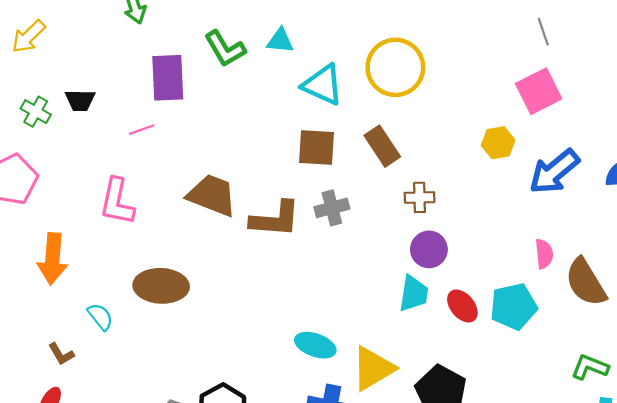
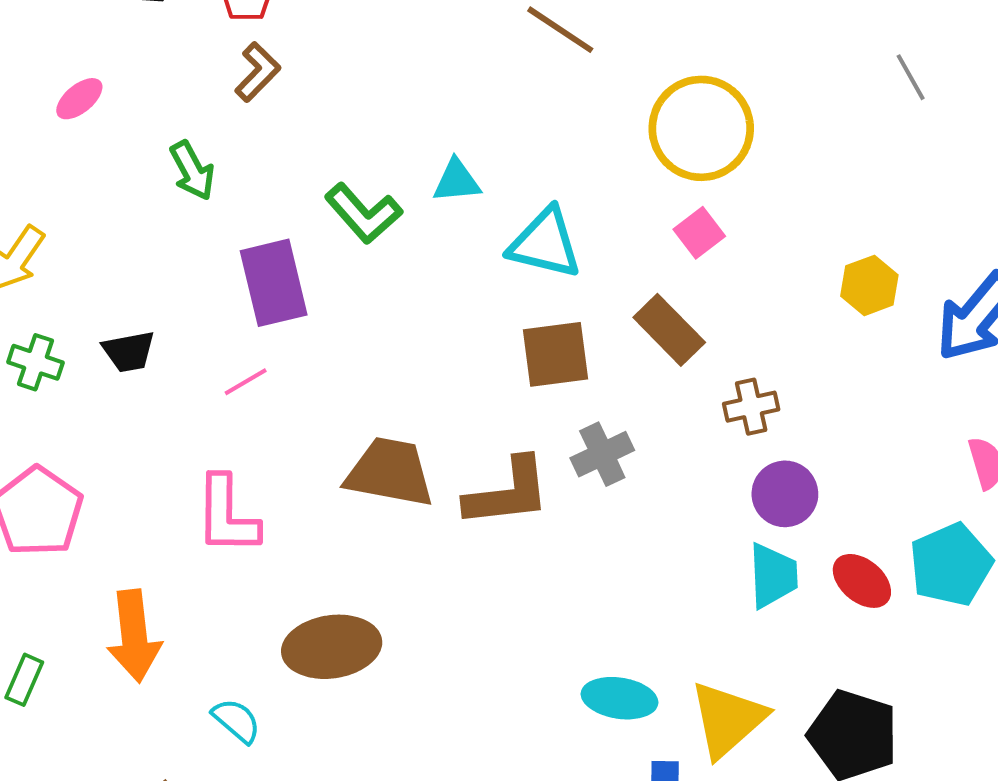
yellow circle: (395, 67) -> (701, 128), moved
pink square: (539, 91) -> (699, 233), moved, size x0.6
green cross: (36, 112) -> (35, 362), moved

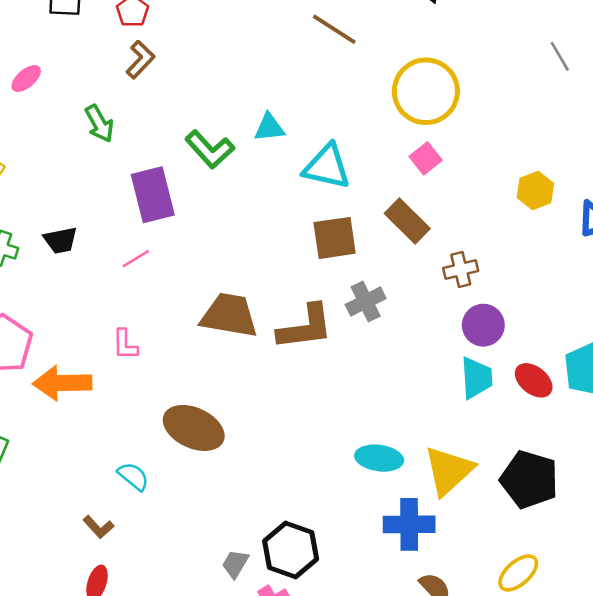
pink L-shape: (227, 515) -> (125, 345), size x0.6
orange arrow: (134, 636) -> (62, 383), moved, turned 96
brown ellipse: (332, 647) -> (194, 428), turned 34

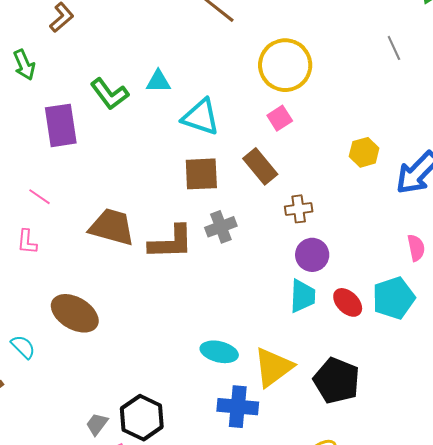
pink line: (136, 259) -> (40, 197), moved, turned 60

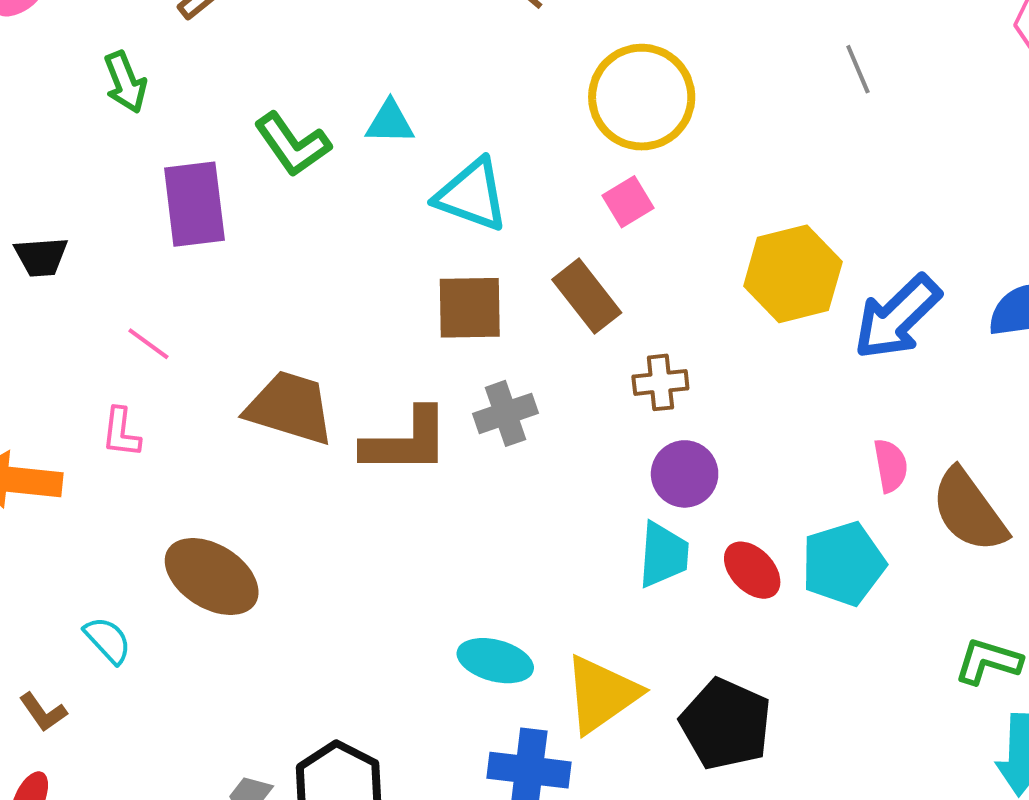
yellow hexagon: (364, 152) -> (793, 274), size x1.6

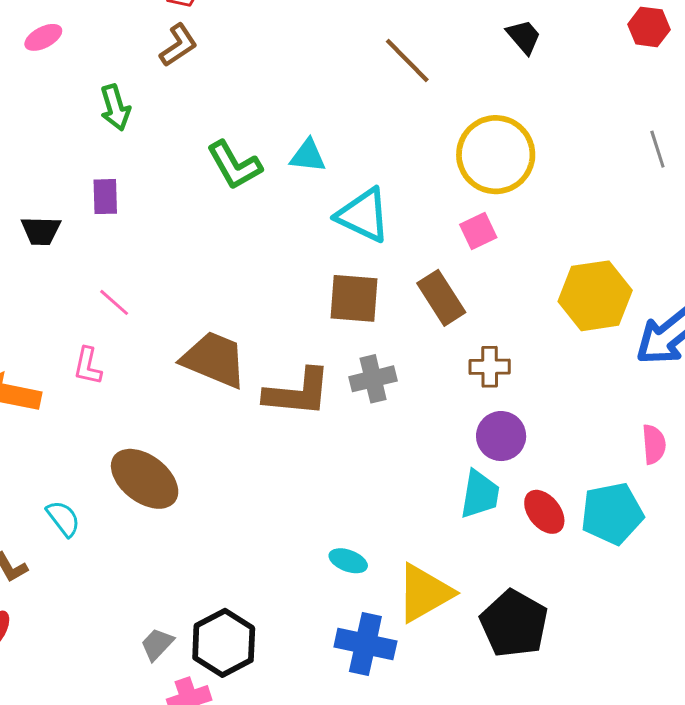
purple rectangle: (194, 204) -> (105, 197), moved, size x0.6
cyan ellipse: (495, 661) -> (348, 561), size x0.7

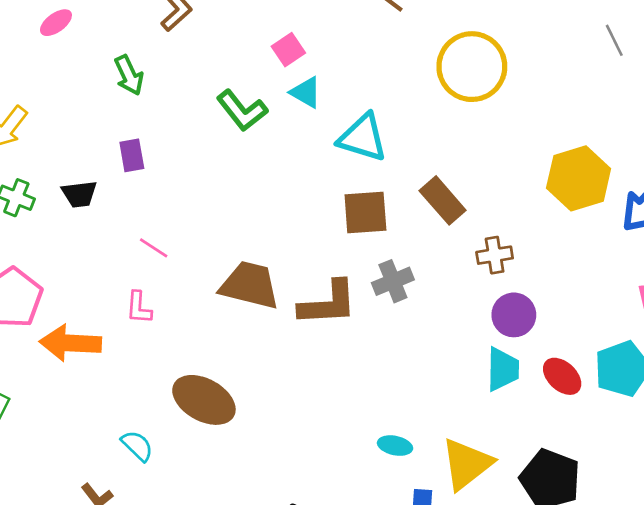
cyan triangle: (308, 156) -> (306, 92), turned 32
pink square: (478, 231) -> (288, 50), moved

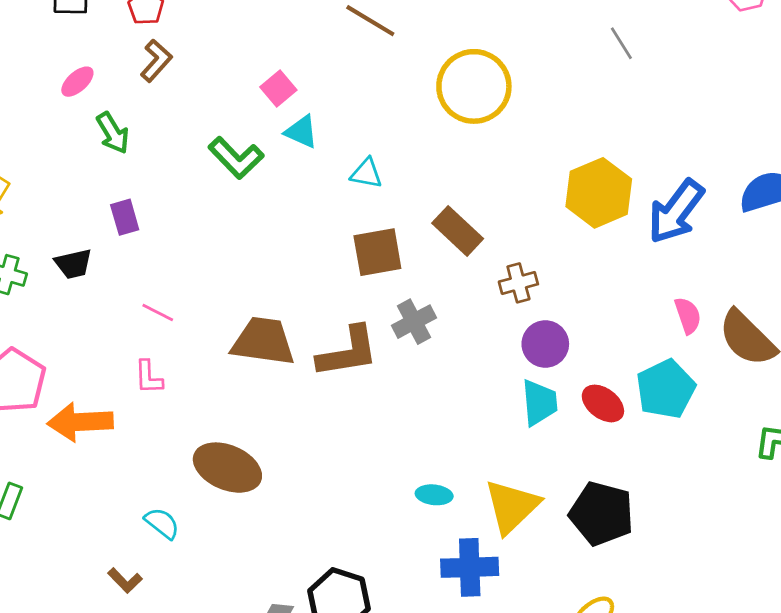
pink ellipse: (56, 23) -> (77, 82), moved
cyan triangle: (363, 138) -> (366, 173), size x0.6

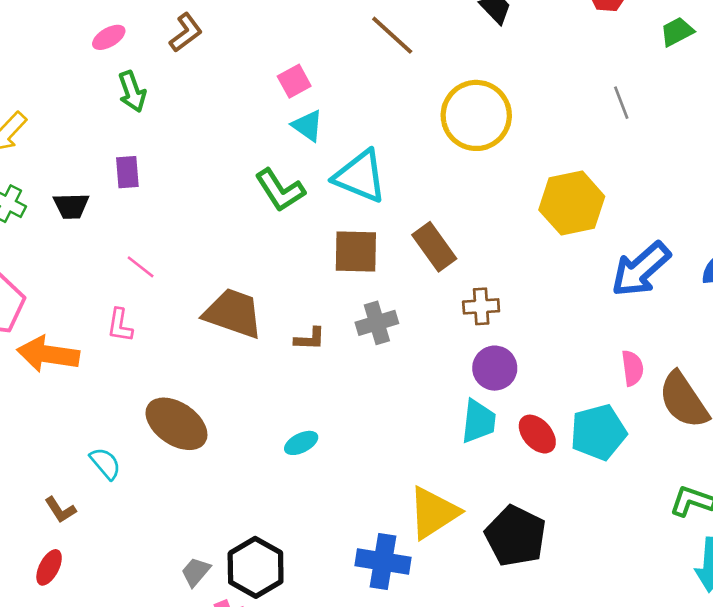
green L-shape: (236, 158) -> (280, 190), moved
cyan triangle: (366, 173) -> (360, 176), size x1.8
yellow hexagon: (599, 193) -> (572, 203), moved
brown L-shape: (348, 352) -> (310, 339), size x0.5
cyan ellipse: (434, 495) -> (301, 443), moved, turned -44

